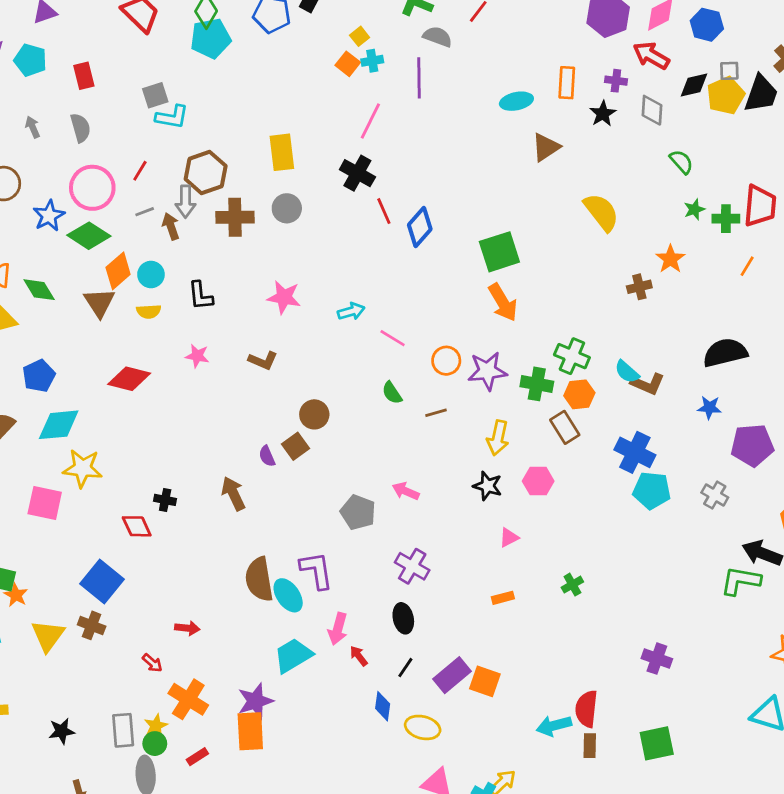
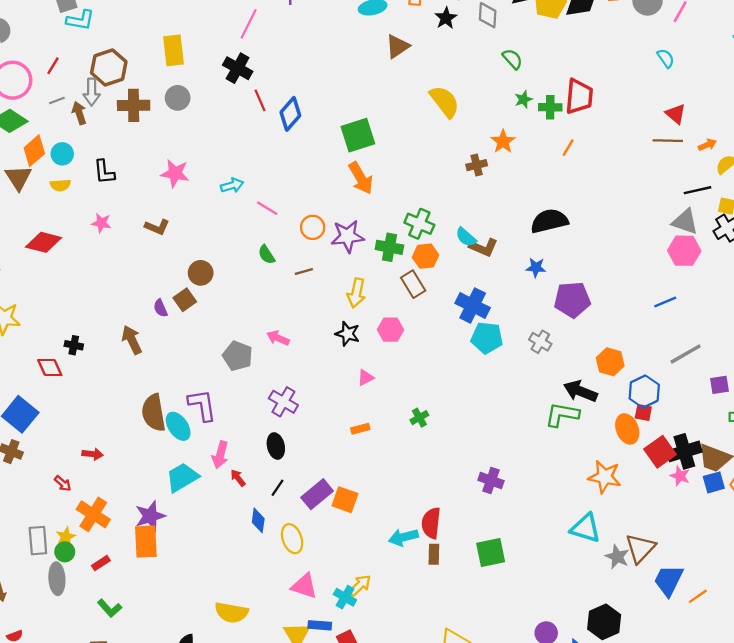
yellow ellipse: (423, 727) -> (292, 539), turned 56

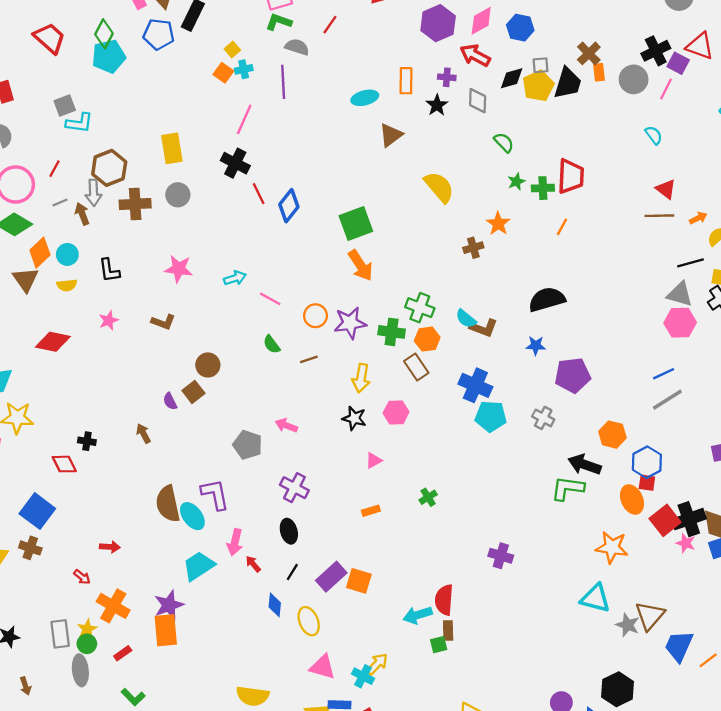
pink star: (101, 223) -> (109, 320), turned -30
brown arrow: (132, 340) -> (143, 433), size x0.7
gray line: (686, 354) -> (667, 400), moved
green square: (491, 552) -> (439, 645), moved, size x0.6

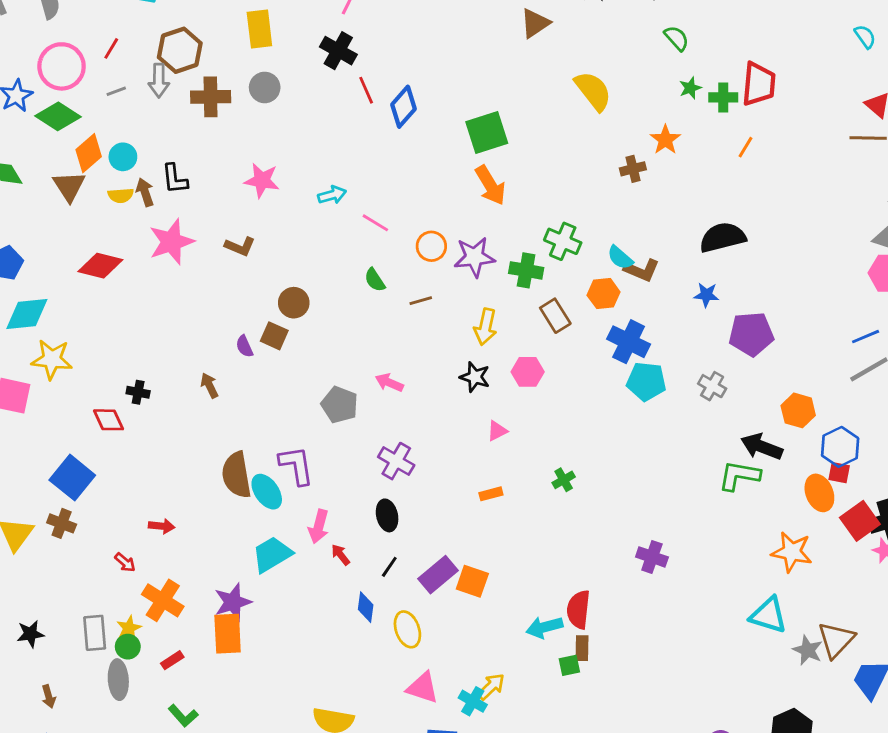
brown arrow: (82, 214) -> (145, 192), moved
pink star: (109, 320) -> (171, 242), size x1.8
orange hexagon: (427, 339) -> (604, 294), moved
brown square: (193, 392) -> (274, 336), turned -30

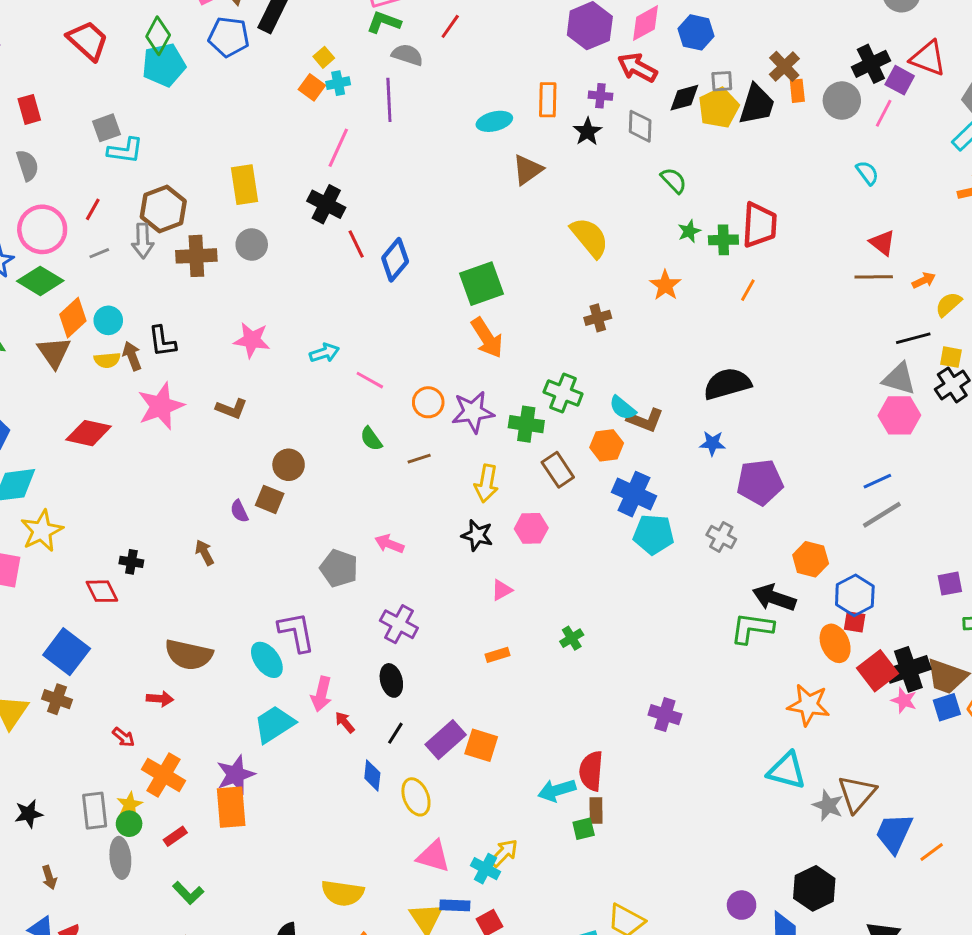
brown cross: (633, 169) -> (598, 318), moved
yellow star: (52, 359) -> (42, 531), turned -30
brown semicircle: (236, 475) -> (189, 655), moved, turned -66

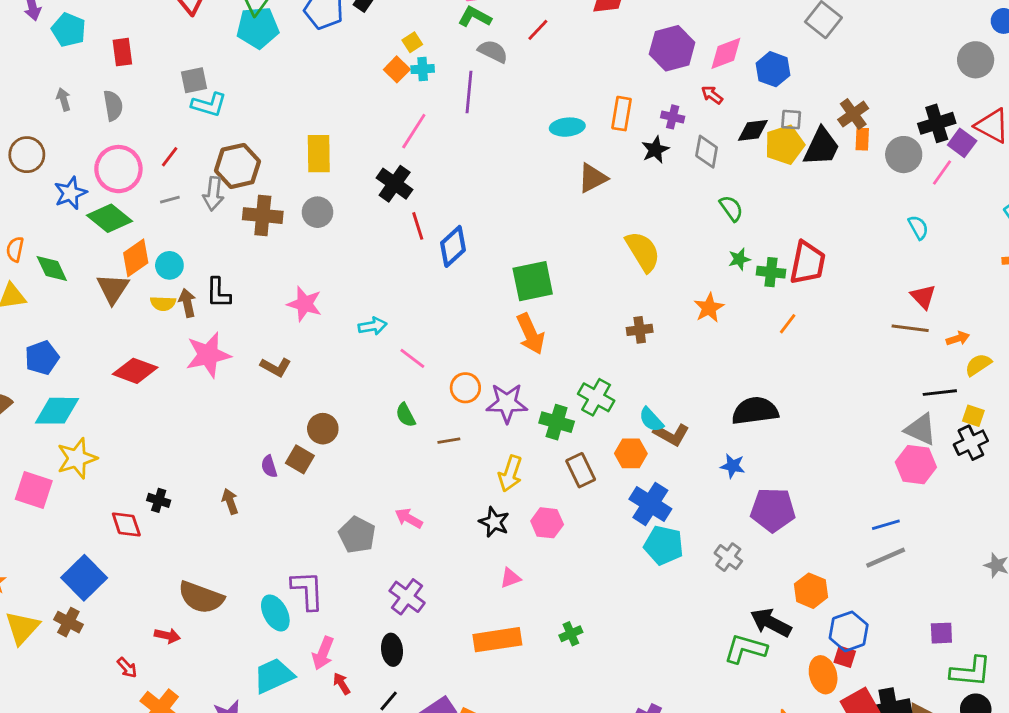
red arrow: (637, 68) -> (712, 95), size x0.6
orange rectangle: (497, 655) -> (497, 640), size x2.0

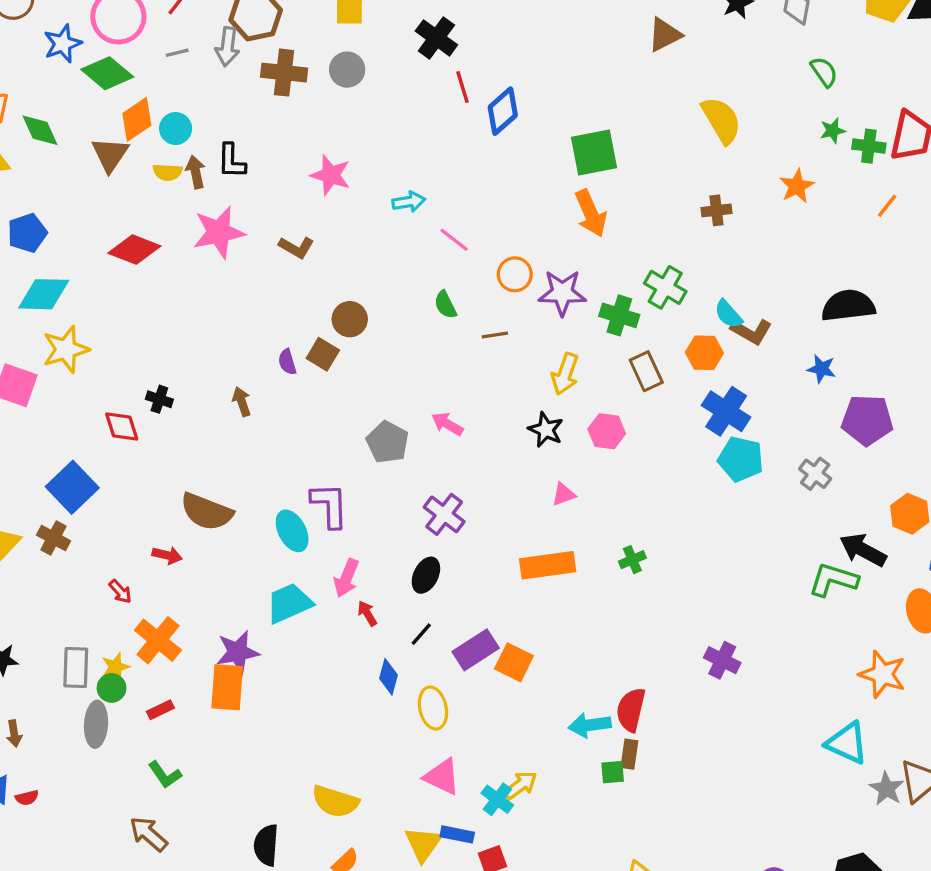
black ellipse: (392, 650) -> (426, 575), turned 32

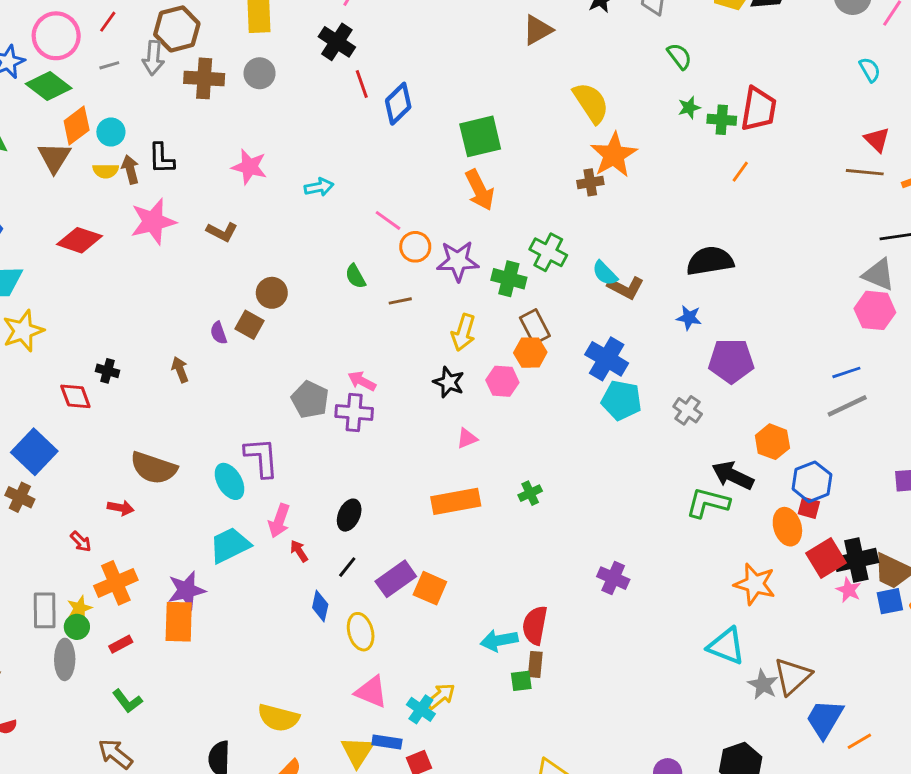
orange star: (797, 186) -> (614, 155), moved, size x1.5
pink line: (454, 240) -> (388, 220), moved
orange hexagon: (704, 353) -> (530, 353), moved
purple cross: (444, 514) -> (354, 412), moved, turned -30
orange cross: (158, 640) -> (116, 583), turned 30

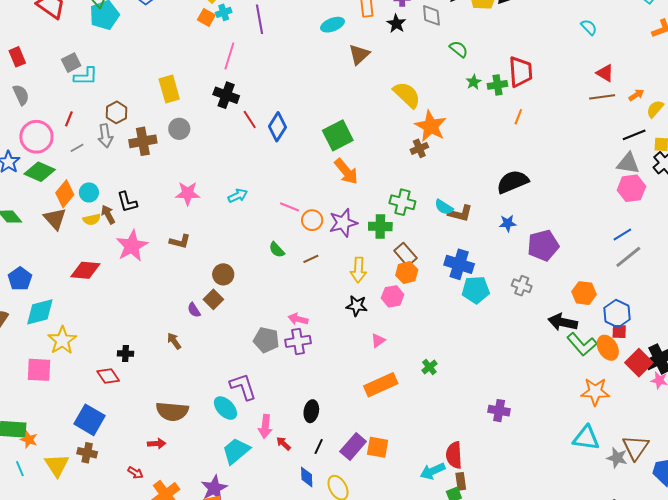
brown hexagon: (177, 29) -> (116, 112), size x0.7
brown square: (250, 325) -> (213, 299), turned 30
green L-shape: (708, 503) -> (582, 344), moved, turned -132

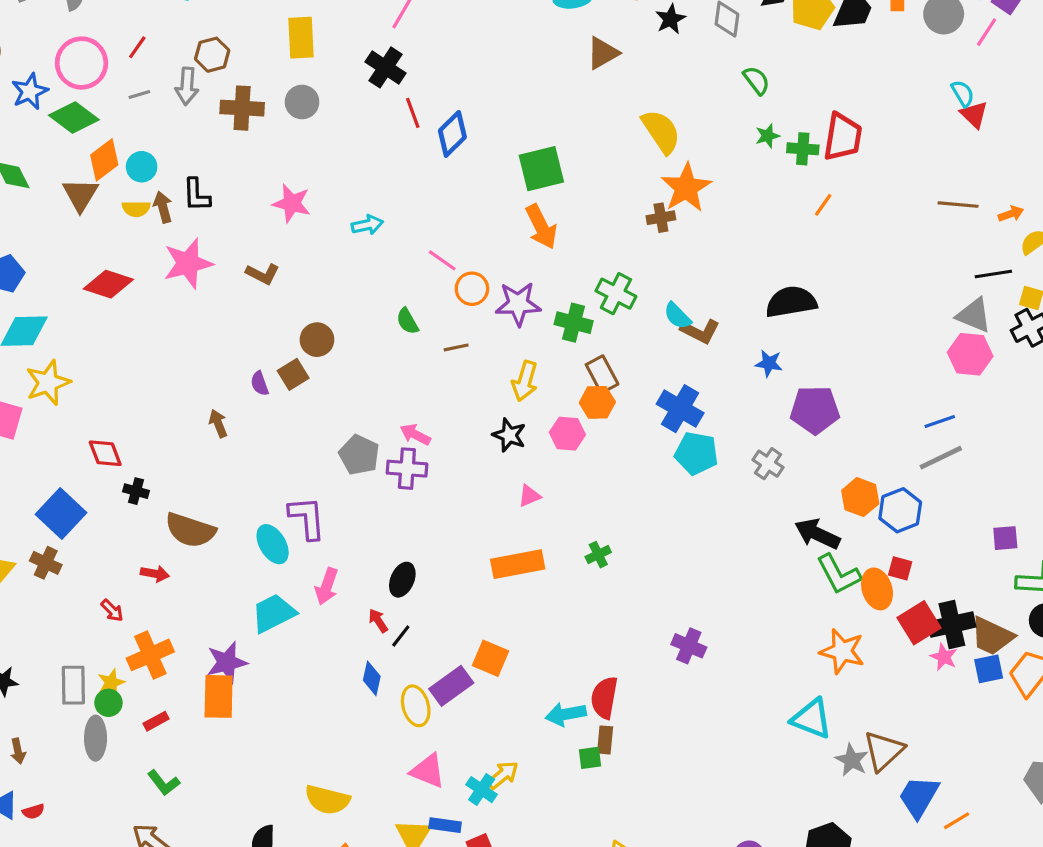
red triangle: (605, 73) -> (974, 114), moved
blue hexagon: (617, 314) -> (900, 510), moved
black cross: (125, 354) -> (136, 491), moved
red arrow: (283, 444) -> (378, 621), moved
purple rectangle: (353, 446) -> (451, 686), moved

